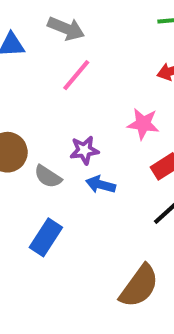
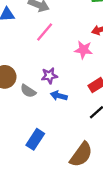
pink star: (143, 124) -> (84, 50), moved
blue rectangle: (46, 237) -> (35, 139), moved

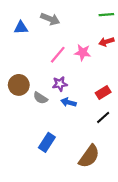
pink line: (45, 32) -> (58, 55), moved
pink star: (84, 50) -> (83, 53), moved

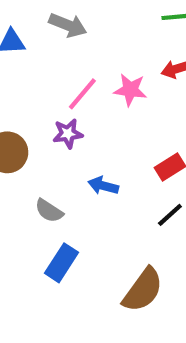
purple star: (60, 84) -> (68, 134), moved
gray semicircle: (40, 98) -> (49, 211), moved

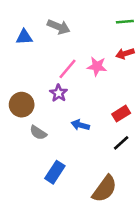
purple star: (68, 134) -> (59, 93), turned -30
gray semicircle: (49, 211) -> (38, 133), moved

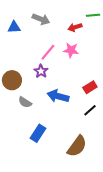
red arrow: (125, 54) -> (75, 27), moved
blue arrow: (80, 125) -> (58, 96), size x1.5

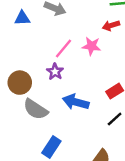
red arrow: (75, 27) -> (111, 25), moved
gray semicircle: (25, 102) -> (36, 109), size x1.5

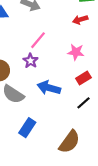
pink star: (91, 46) -> (76, 52), moved

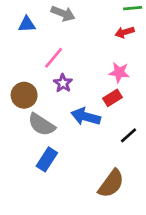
pink line: (38, 40) -> (54, 58), moved
red rectangle: (83, 78) -> (112, 98), moved
blue rectangle: (27, 128) -> (47, 159), moved

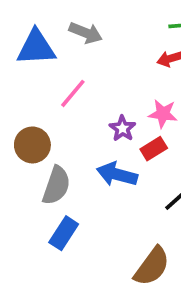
blue triangle: (27, 24) -> (36, 48), size x1.6
purple star: (63, 83) -> (122, 128), moved
gray semicircle: (42, 125) -> (56, 185), turned -104

